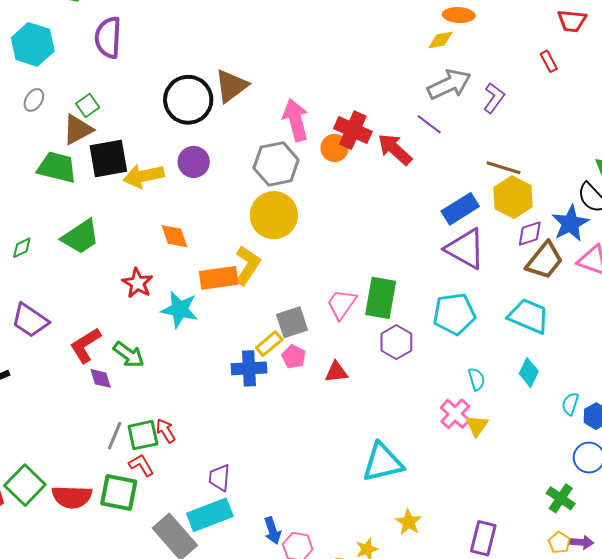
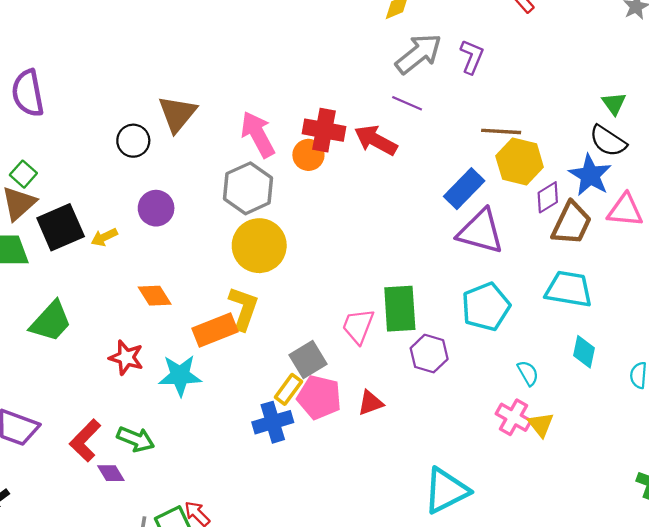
black circle: (188, 100) -> (133, 141), size x0.6
yellow arrow: (144, 176) -> (104, 237), size x0.6
pink pentagon: (294, 357) -> (319, 397), size x1.6

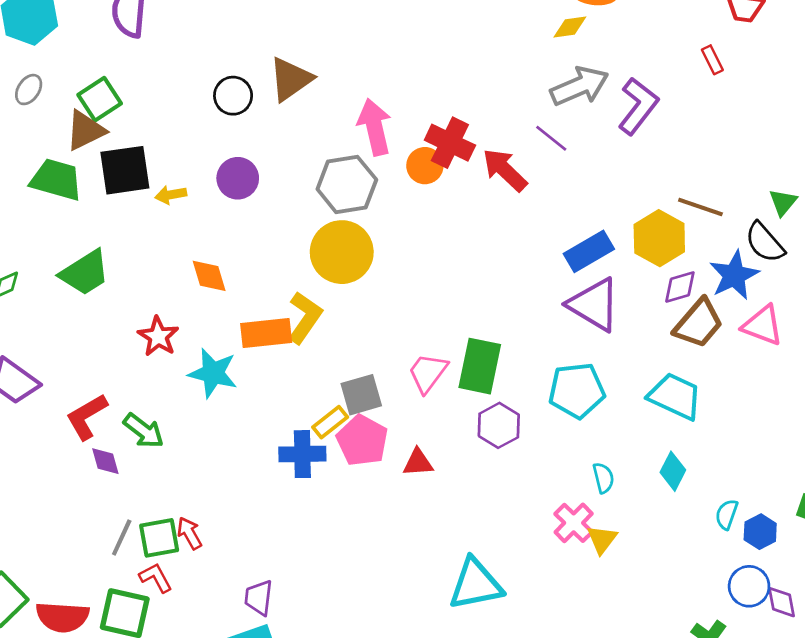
purple L-shape: (472, 57) -> (638, 106), size x1.4
brown line: (501, 131) -> (700, 207), moved
green square: (23, 174) -> (100, 99), size x1.4

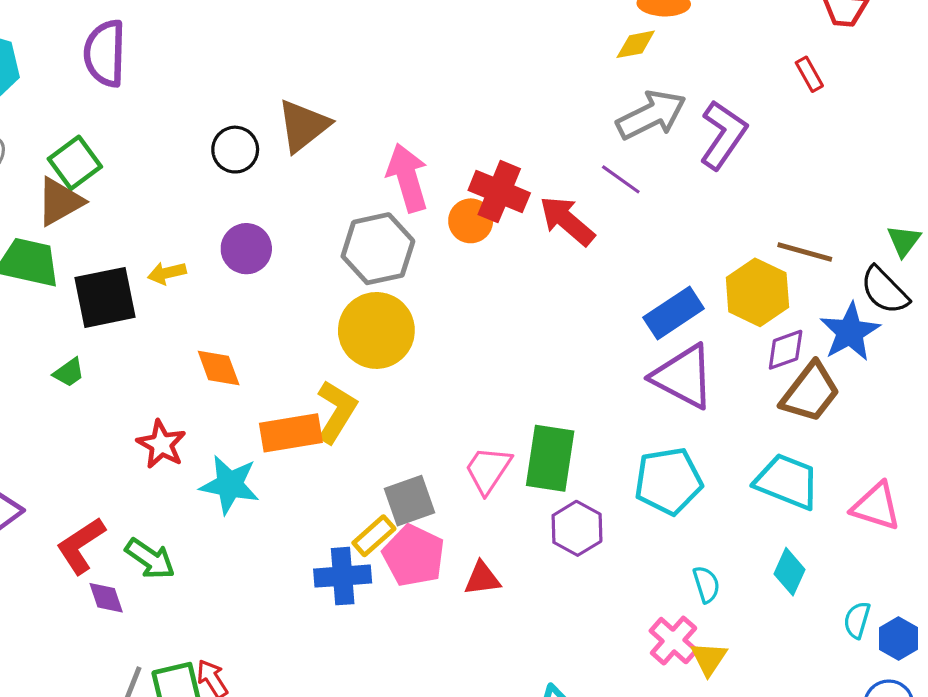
black square: (125, 170) -> (105, 297), moved
green trapezoid: (85, 273) -> (69, 373), size x0.5
pink triangle: (763, 325) -> (876, 506), moved

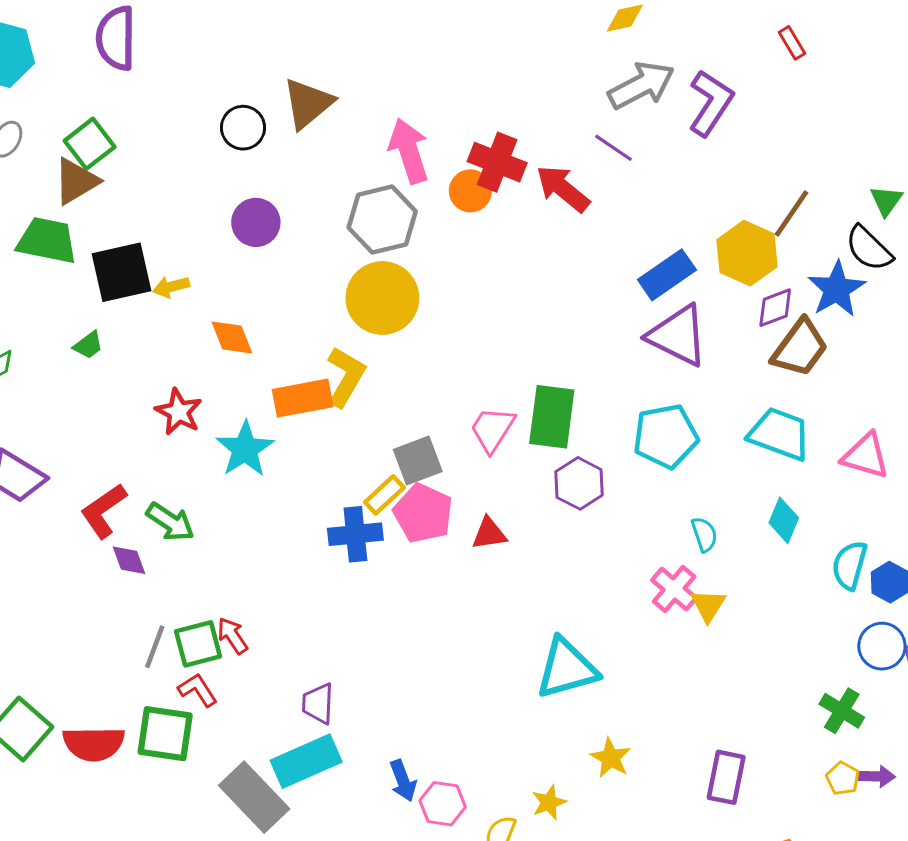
brown line: (805, 252) -> (791, 213), turned -70
yellow arrow: (167, 273) -> (171, 287), moved
cyan star: (230, 485) -> (245, 449), turned 30
cyan semicircle: (857, 620) -> (850, 565), size x1.4

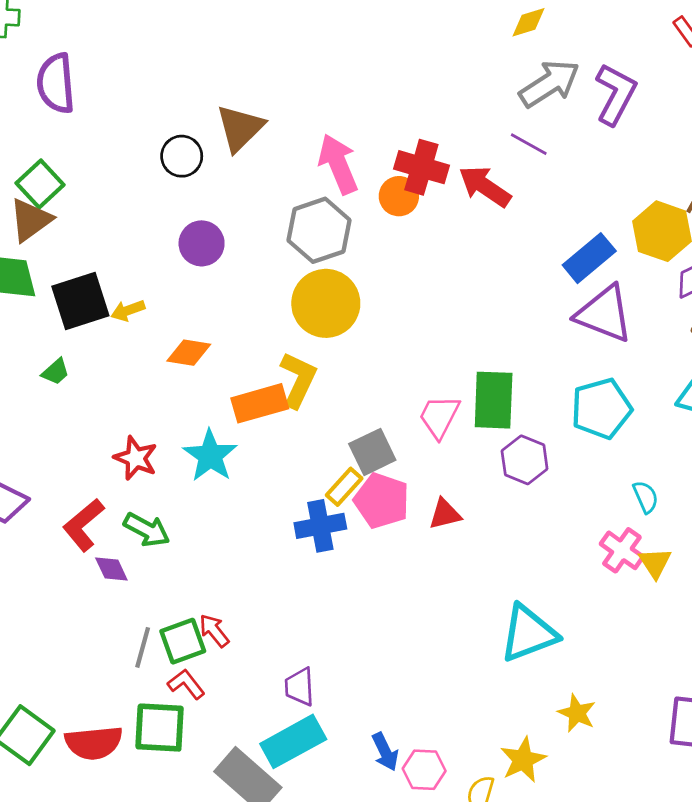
orange diamond: (232, 337) -> (189, 353), turned -54
red star: (179, 412) -> (136, 458), moved
yellow star: (549, 802) -> (523, 760), size x1.4

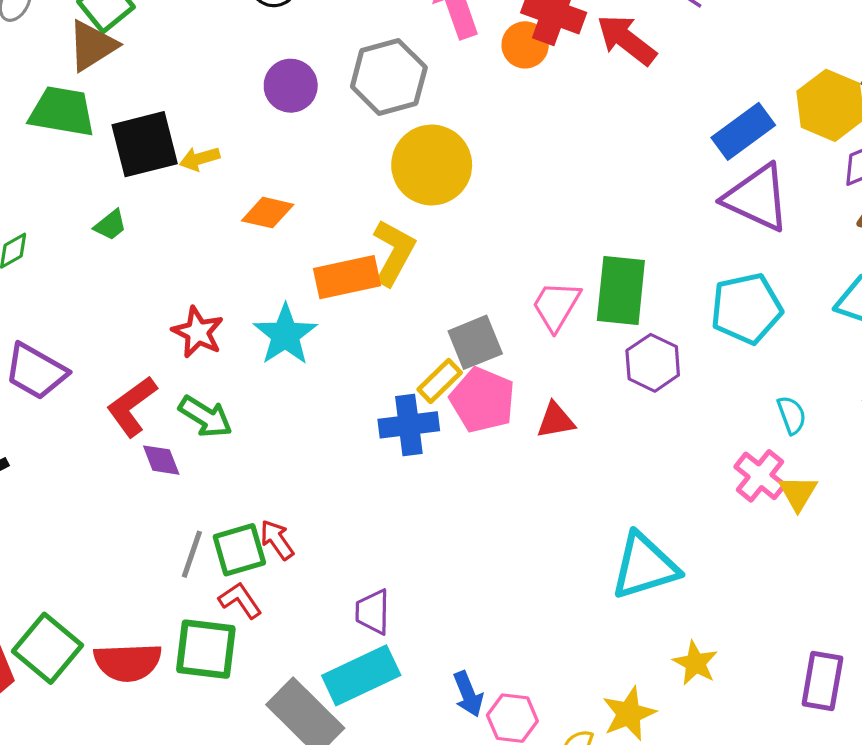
gray hexagon: (319, 230) -> (389, 77), moved

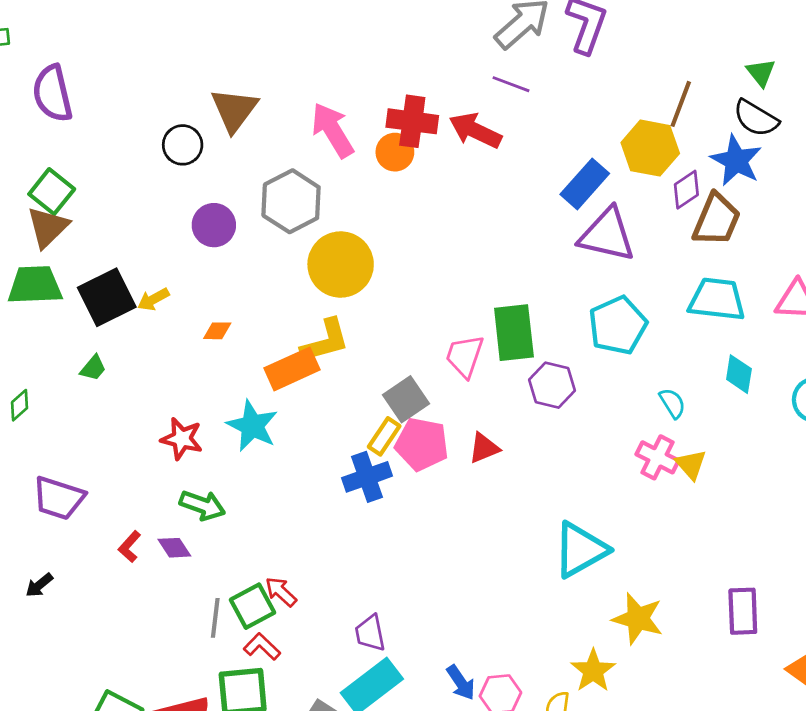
orange diamond: (268, 213) -> (217, 331), size x0.7
yellow L-shape: (394, 252) -> (325, 341), turned 58
red L-shape: (132, 406) -> (129, 547), moved, size x0.6
yellow star: (695, 663) -> (638, 619), size x1.4

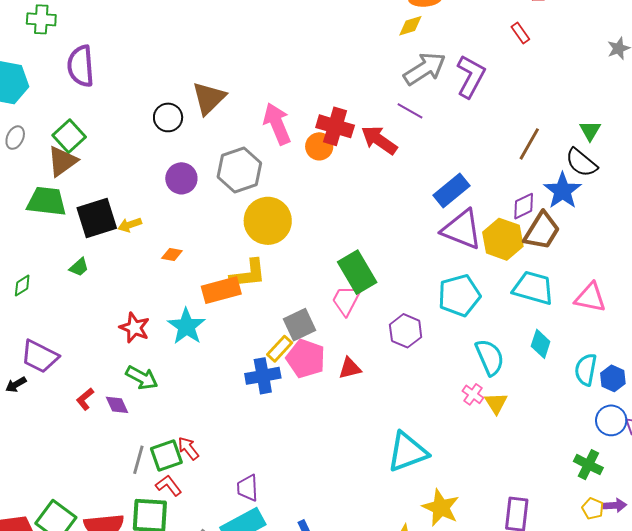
yellow hexagon: (650, 148) -> (503, 239), moved
green rectangle: (514, 333) -> (357, 272), moved, turned -33
cyan semicircle: (672, 403) -> (490, 357), size x1.6
pink cross: (657, 457) -> (473, 394), size x0.7
black arrow: (39, 585) -> (16, 385), moved

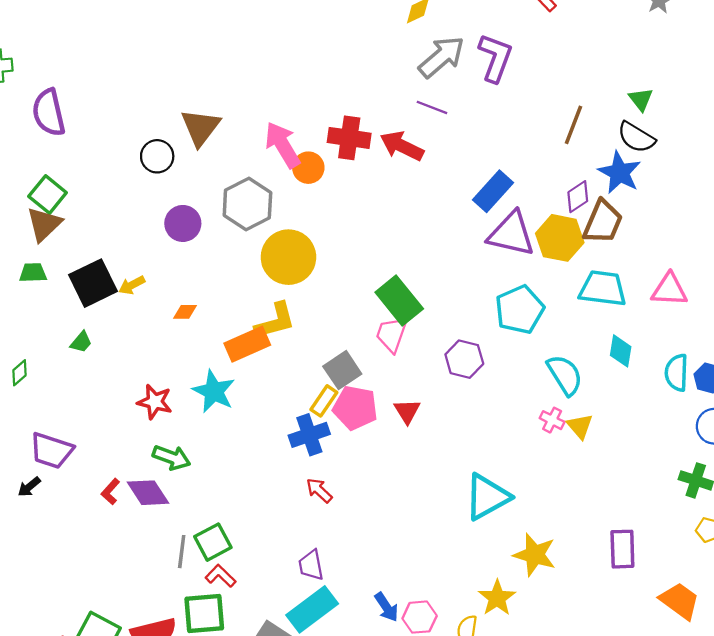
orange circle: (319, 146) -> (308, 168), moved
green trapezoid: (47, 201) -> (33, 273), size x0.6
red triangle: (350, 368) -> (407, 411), turned -40
purple diamond: (117, 405) -> (148, 493), size x1.5
red arrow: (188, 448) -> (319, 490), moved

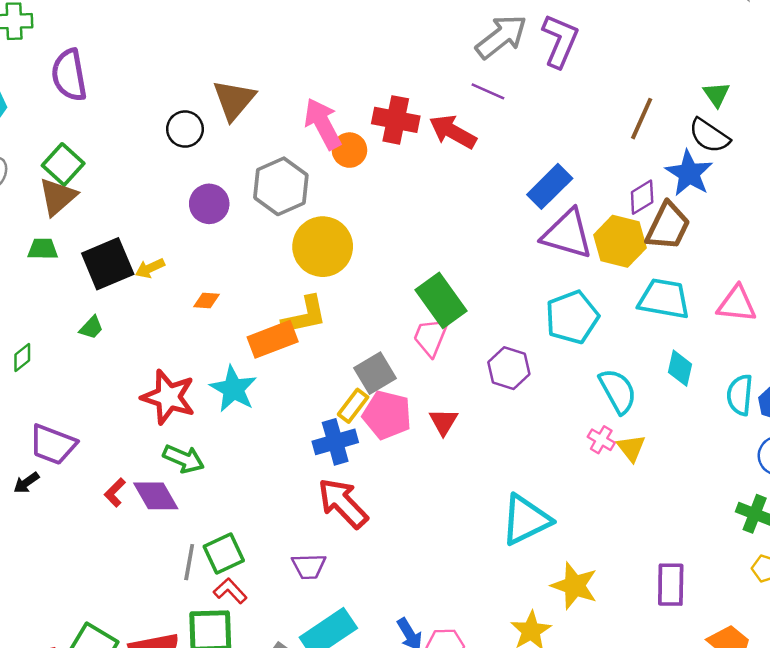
red star: (155, 402) -> (168, 397), size x1.4
red arrow: (319, 490) -> (343, 503), size x1.8
purple trapezoid: (311, 565) -> (309, 566), moved, turned -84

